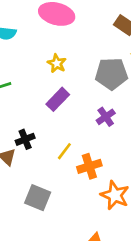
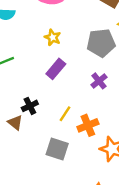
gray square: (38, 198) -> (57, 149), moved

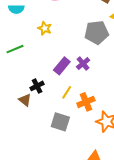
yellow star: (53, 37) -> (45, 28), moved
purple rectangle: (56, 69) -> (62, 66), moved
purple cross: (99, 81) -> (83, 64), moved

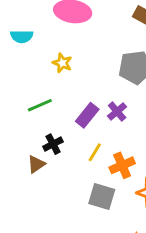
green line: (15, 49) -> (40, 105), moved
brown triangle: (25, 100) -> (36, 164), turned 48
gray square: (60, 122) -> (102, 197), moved

